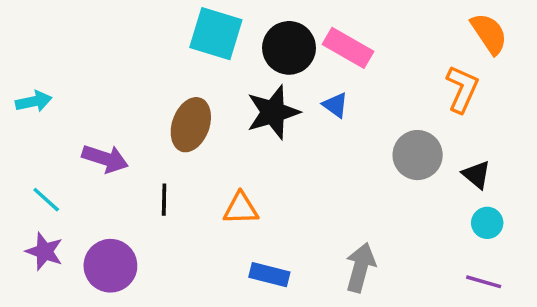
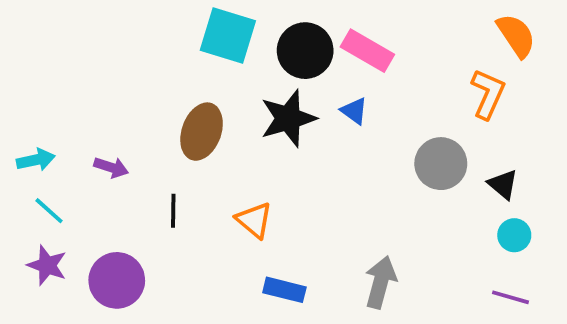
cyan arrow: (34, 101) -> (36, 160), moved
purple arrow: (105, 159) -> (111, 167), size x0.7
orange triangle: (241, 209) -> (254, 220), turned 42

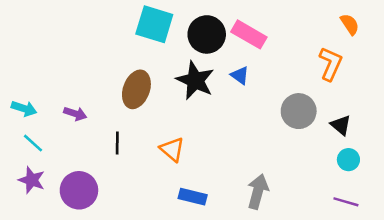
orange semicircle: (516, 35) -> (350, 24), size x0.7
black star: (288, 118) -> (195, 80), turned -30
cyan arrow: (36, 160) -> (24, 109), turned 30

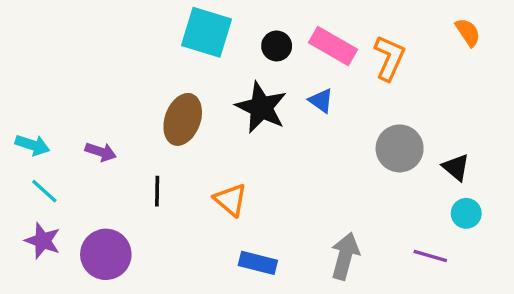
black circle: (207, 34) -> (277, 46), size x0.6
orange L-shape: (331, 64) -> (389, 58), moved
purple line: (346, 202) -> (430, 256), moved

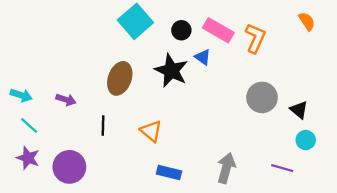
cyan square: (207, 32) -> (135, 21), turned 32
blue triangle: (321, 101) -> (203, 57), moved

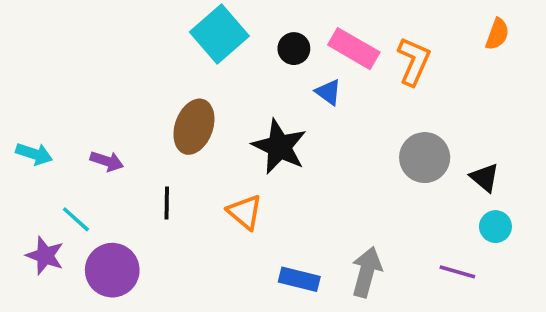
orange semicircle: (307, 21) -> (497, 34), turned 54
black star: (171, 71) -> (279, 147), moved
cyan line: (29, 125) -> (76, 219), moved
blue rectangle: (169, 172) -> (299, 279), moved

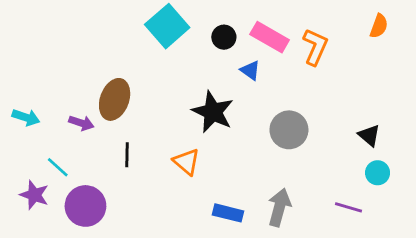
brown ellipse: (194, 127) -> (115, 99), moved
gray circle: (425, 158) -> (289, 130), moved

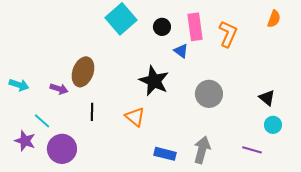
pink rectangle: (270, 37) -> (195, 27), turned 52

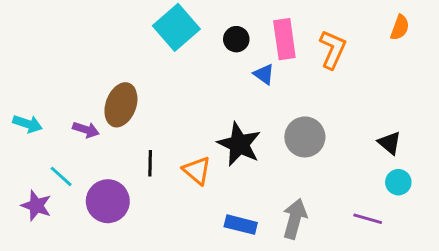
black star: (154, 81) -> (239, 144), moved
black line: (92, 112) -> (150, 163), moved
purple circle: (62, 149) -> (108, 201), moved

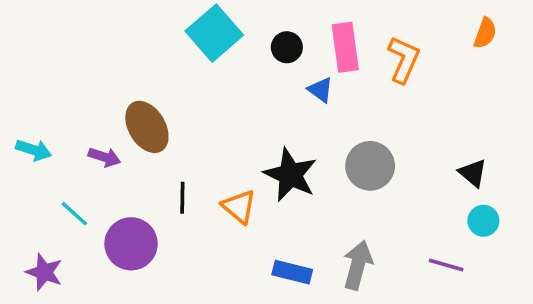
brown ellipse: (121, 105) -> (147, 127), turned -51
purple star: (36, 206) -> (44, 272), moved

